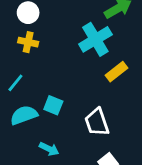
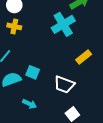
yellow rectangle: (117, 72) -> (84, 57), moved
white trapezoid: (97, 122) -> (64, 85), turned -50

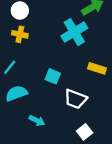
yellow rectangle: (84, 57) -> (97, 68), turned 56
cyan square: (33, 72) -> (53, 76), moved

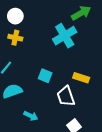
yellow rectangle: (97, 68) -> (81, 78), moved
white trapezoid: (75, 99) -> (66, 96), turned 50

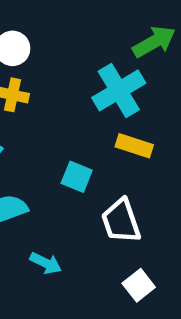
yellow rectangle: (81, 78) -> (134, 146), moved

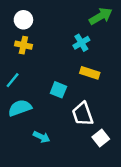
cyan cross: (119, 90) -> (81, 43), size x0.6
white square: (139, 285) -> (101, 138), moved

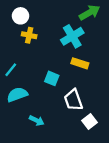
cyan cross: (81, 43) -> (72, 36), size x1.5
yellow cross: (23, 45) -> (29, 35), moved

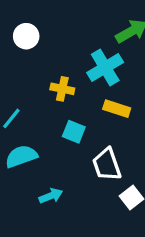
yellow cross: (29, 35) -> (62, 89), moved
cyan arrow: (37, 120) -> (51, 196), turned -48

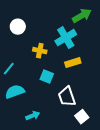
white circle: (26, 36) -> (18, 27), moved
yellow rectangle: (117, 109) -> (73, 63), turned -35

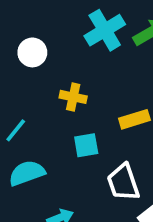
cyan cross: (66, 38) -> (105, 30), moved
cyan square: (47, 77) -> (86, 145), turned -32

